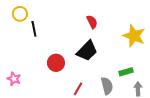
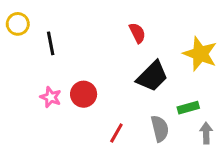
yellow circle: (20, 14) -> (18, 24), moved
black trapezoid: (87, 51) -> (152, 76), moved
pink star: (14, 79) -> (51, 97), moved

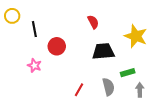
black trapezoid: (152, 76) -> (103, 51), turned -140
red circle: (84, 94) -> (57, 46), moved

